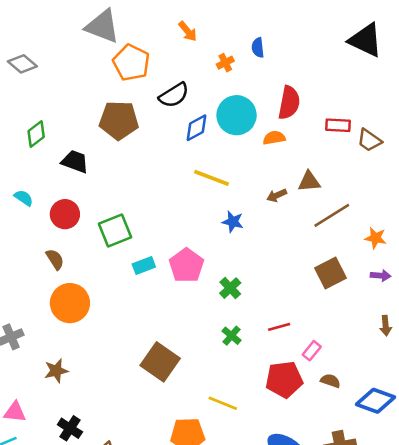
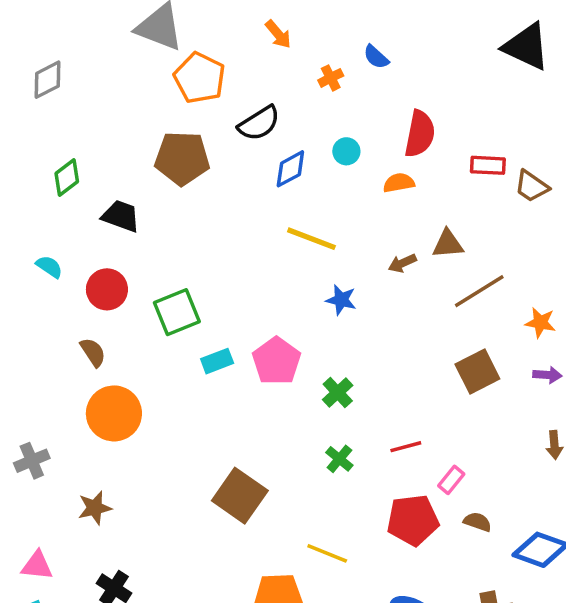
blue semicircle: (258, 48) -> (376, 57), turned -42
gray diamond: (22, 64) -> (48, 80), turned -68
cyan circle: (237, 115) -> (346, 151), size x0.5

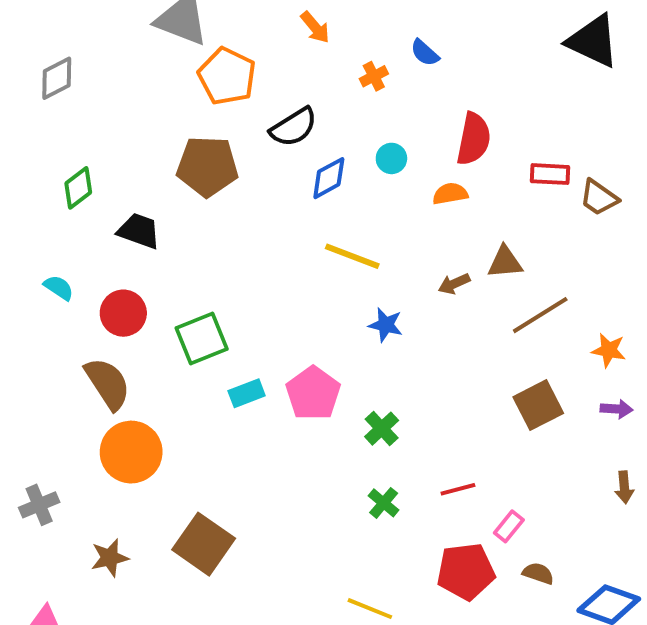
brown semicircle: (93, 352) -> (108, 384), size x1.6
brown square: (240, 496) -> (204, 544), moved

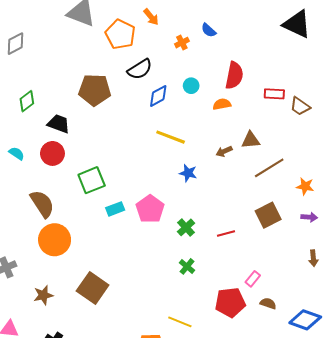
orange pentagon: (227, 76) -> (120, 34), moved
red circle: (123, 313) -> (52, 153), moved
red line: (458, 489) -> (226, 234), moved

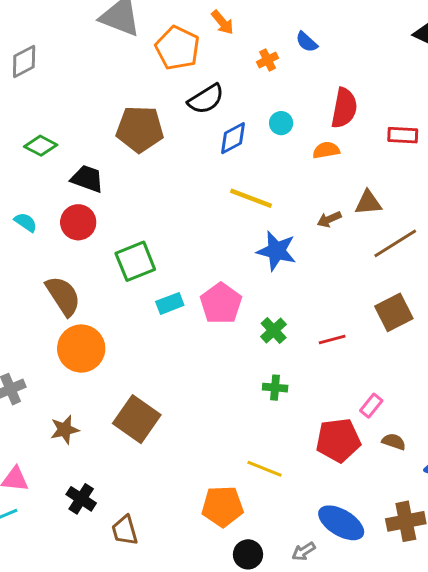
green diamond: (27, 101) -> (41, 146), turned 65
blue star: (188, 173) -> (277, 251), size x1.5
green cross: (187, 266) -> (275, 388), turned -35

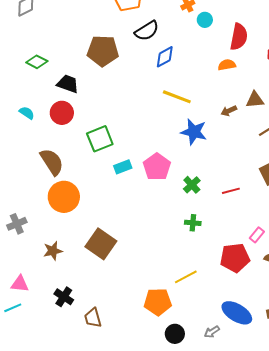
cyan circle: (281, 123) -> (205, 20), moved
yellow line: (265, 469) -> (186, 277), turned -50

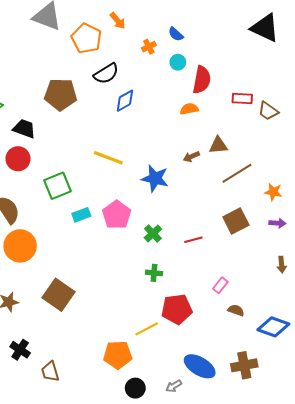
cyan circle: (205, 20) -> (178, 62), moved
yellow line: (177, 97) -> (108, 158), moved
red pentagon: (235, 258) -> (177, 309), moved

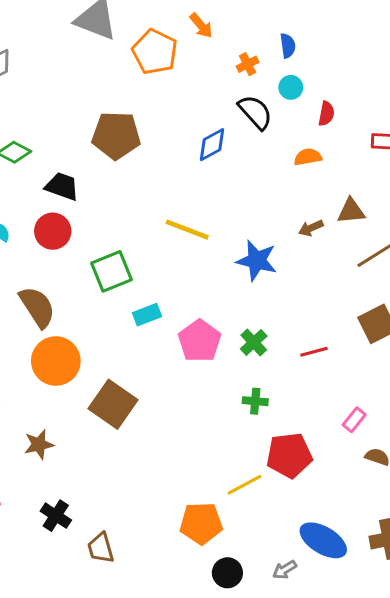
blue semicircle: (176, 34) -> (288, 46), turned -140
black semicircle: (106, 74) -> (255, 112), moved, turned -100
red semicircle: (202, 80) -> (326, 114), size x0.6
pink pentagon: (117, 215) -> (200, 341), moved
brown square: (58, 295) -> (113, 404), moved

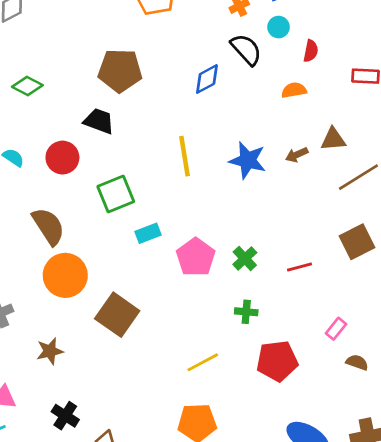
black trapezoid: (62, 186) -> (99, 121), moved
yellow line: (187, 230) -> (185, 156), turned 60
blue star: (257, 261) -> (248, 160), moved
yellow line: (244, 485) -> (203, 362), moved

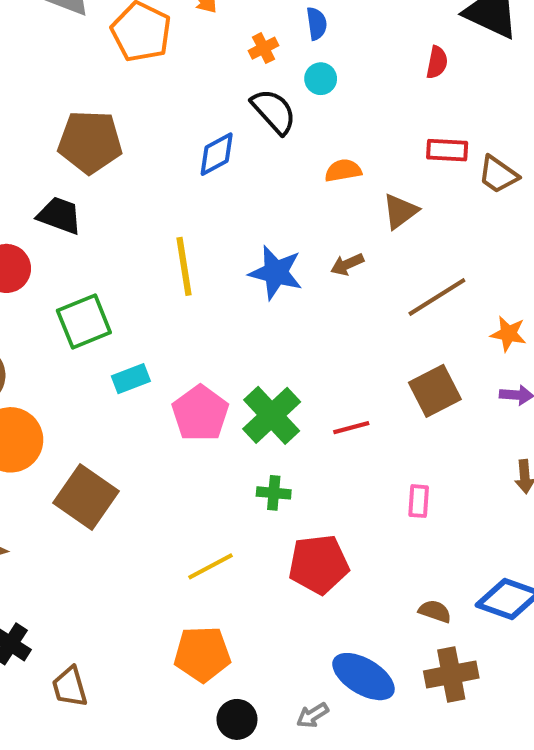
red semicircle: (311, 51) -> (437, 62), moved
brown triangle: (333, 139) -> (400, 211), moved, turned -32
green cross: (245, 259) -> (272, 415), size x1.6
pink rectangle: (336, 329) -> (419, 501), moved, turned -35
brown semicircle: (357, 362) -> (435, 611), moved

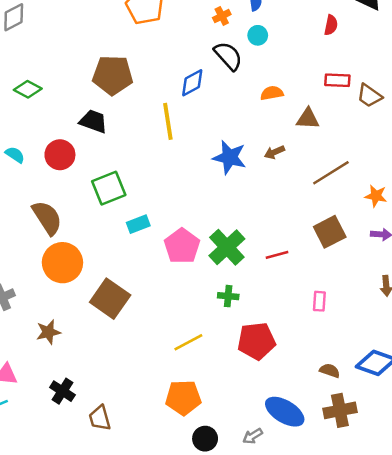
brown triangle: (400, 211) -> (308, 119), turned 40
yellow line: (184, 266) -> (168, 121), moved

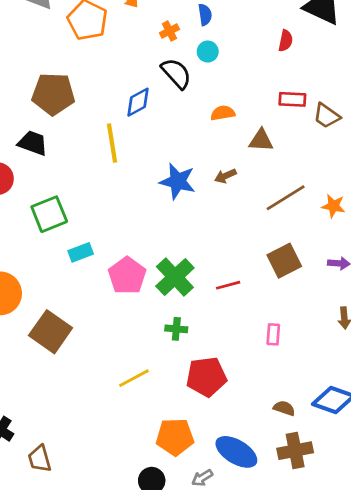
orange star: (376, 196) -> (333, 206), moved
orange pentagon: (183, 398) -> (175, 437), moved

